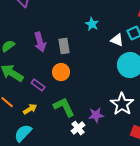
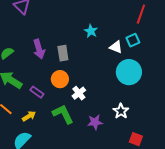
white star: (122, 104) -> (121, 111), size x0.7
white cross: (78, 128) -> (79, 93), moved

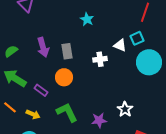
cyan star: (91, 31) -> (87, 19), moved
cyan circle: (129, 72) -> (149, 62), moved
white cross: (79, 93) -> (100, 59), moved, turned 32
yellow arrow: (29, 116) -> (33, 114), turned 56

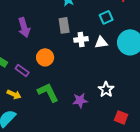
cyan square: (137, 38) -> (106, 17), moved
white triangle: (120, 45) -> (101, 42), moved, turned -32
gray rectangle: (67, 51) -> (64, 25), moved

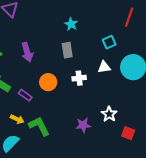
white cross: (81, 39) -> (79, 78), moved
green L-shape: (48, 92) -> (39, 126), moved
red square: (121, 117) -> (128, 133), moved

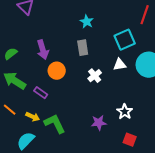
cyan square: (109, 42) -> (125, 40), size x1.5
white cross: (79, 78) -> (95, 76), turned -32
orange circle: (48, 82) -> (57, 71), moved
red square: (128, 133) -> (130, 140), moved

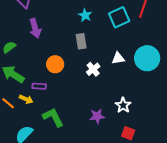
cyan square: (125, 40) -> (119, 17), moved
purple arrow: (43, 50) -> (35, 28), moved
purple rectangle: (41, 93) -> (39, 86), turned -32
yellow arrow: (33, 117) -> (26, 99), moved

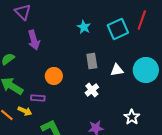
gray rectangle: (81, 41) -> (92, 61), moved
white cross: (93, 69) -> (92, 90), moved
white star: (123, 105) -> (132, 117), moved

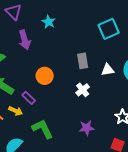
cyan star: (84, 27) -> (49, 22), moved
purple rectangle: (38, 98) -> (29, 98), turned 40

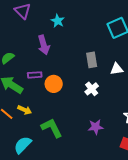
purple arrow: (25, 40) -> (44, 45), moved
orange circle: (45, 76) -> (54, 84), moved
purple rectangle: (29, 98) -> (35, 75), moved, turned -48

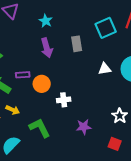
purple arrow: (44, 45) -> (47, 48), moved
gray rectangle: (92, 60) -> (77, 44), moved
white cross: (92, 89) -> (64, 100), moved, turned 32

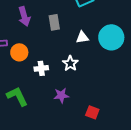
gray rectangle: (77, 44) -> (54, 22), moved
white star: (120, 116) -> (70, 63), moved

